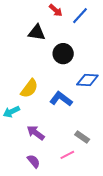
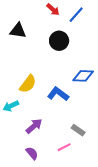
black triangle: (37, 33) -> (18, 31), moved
black circle: (63, 54) -> (59, 41), moved
purple arrow: (36, 133) -> (34, 126), turned 102

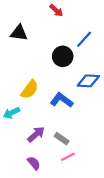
blue line: (76, 15) -> (84, 39), moved
black circle: (59, 41) -> (63, 56), moved
gray rectangle: (78, 130) -> (62, 139), moved

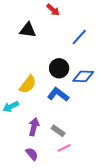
black triangle: (19, 33) -> (28, 30), moved
black circle: (63, 56) -> (59, 68), moved
purple arrow: (36, 134) -> (34, 127), turned -36

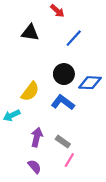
blue line: (79, 37) -> (74, 38), moved
pink line: (64, 148) -> (69, 160), turned -32

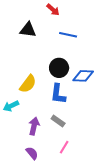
blue line: (74, 38) -> (68, 35), turned 60
blue L-shape: (63, 102) -> (58, 94), turned -120
gray rectangle: (63, 142) -> (58, 121), moved

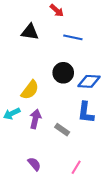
blue L-shape: (58, 94) -> (86, 112), moved
purple arrow: (34, 126) -> (35, 119), moved
pink line: (64, 147) -> (76, 167), moved

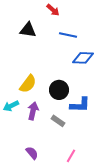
black circle: (63, 73) -> (59, 90), moved
blue diamond: (89, 81) -> (83, 58), moved
blue L-shape: (86, 112) -> (80, 105), turned -95

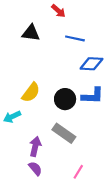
blue L-shape: (80, 105) -> (93, 96), moved
purple arrow: (33, 111) -> (35, 146), moved
gray rectangle: (58, 121) -> (64, 133), size x1.5

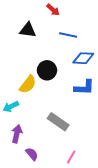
black circle: (65, 99) -> (47, 70), moved
purple arrow: (35, 146) -> (17, 134), moved

